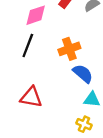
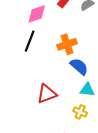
red triangle: (31, 97) -> (47, 94), moved, turned -30

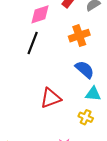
orange cross: (67, 44) -> (79, 36), moved

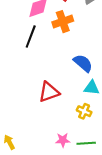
orange cross: (79, 36) -> (63, 22), moved

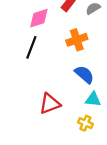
orange cross: (63, 22) -> (77, 40), moved

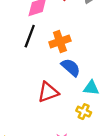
orange cross: (77, 40) -> (60, 42), moved
blue semicircle: (84, 74) -> (71, 67), moved

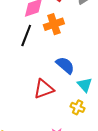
orange cross: (60, 42) -> (54, 24), moved
cyan triangle: (91, 88) -> (85, 85), turned 42

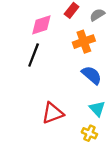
orange cross: (54, 24) -> (84, 42), moved
blue semicircle: (65, 65) -> (92, 75), moved

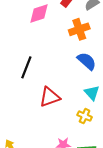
black line: (34, 55) -> (26, 67), moved

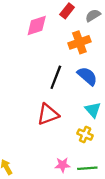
black line: (26, 67) -> (56, 77), moved

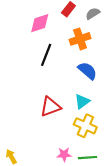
black line: (56, 77) -> (46, 55), moved
cyan triangle: (93, 110) -> (82, 101), moved, turned 35
yellow cross: (85, 135) -> (85, 126), size x1.5

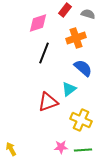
gray semicircle: (93, 14) -> (88, 14), turned 48
cyan triangle: (82, 101) -> (69, 89), moved

